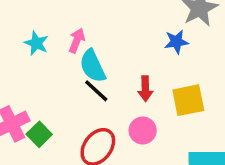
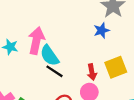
pink arrow: (77, 41) -> (36, 41), size x1.6
red arrow: (145, 89) -> (92, 72), moved

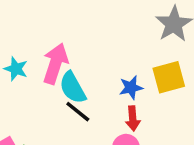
blue star: (102, 30) -> (131, 88), moved
yellow square: (116, 67) -> (169, 77), moved

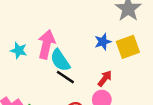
blue star: (131, 88) -> (103, 42), moved
red arrow: (133, 118) -> (105, 78), turned -133

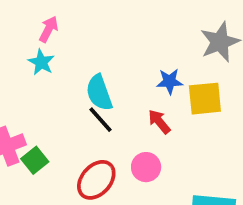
pink arrow: (46, 44) -> (49, 29), moved, size x0.6
red arrow: (105, 78) -> (159, 122), moved, turned -91

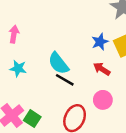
cyan star: (41, 62) -> (18, 68), moved

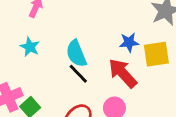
red arrow: (102, 69) -> (123, 73), size x1.6

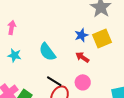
red arrow: (123, 73) -> (82, 57), size x0.6
black line: (78, 74) -> (54, 81), moved

